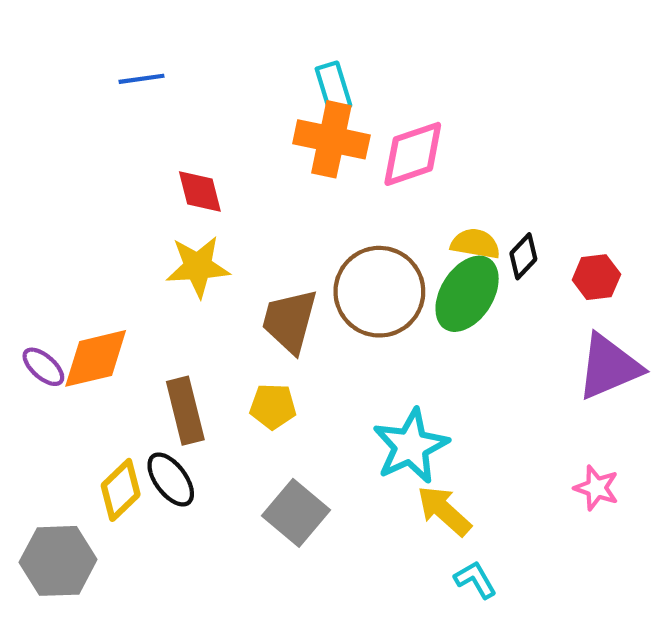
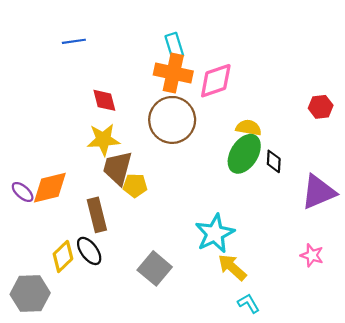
black diamond: (523, 256) -> (274, 161), moved, turned -40
red hexagon: (596, 277) -> (321, 107), moved
brown circle: (379, 292) -> (172, 120), moved
brown trapezoid: (290, 321) -> (118, 168), moved
yellow pentagon: (273, 406) -> (135, 185), moved

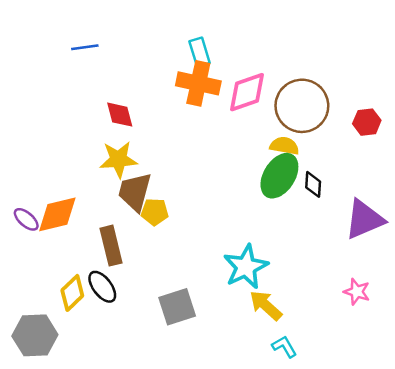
brown circle: (172, 120) -> (302, 106), moved
gray square: (155, 268) -> (177, 307), turned 32

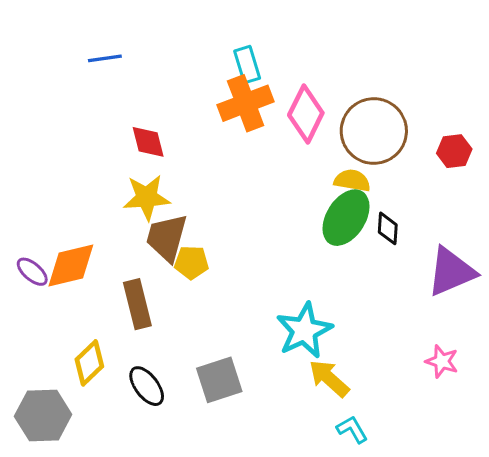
orange cross: (198, 83) -> (246, 103), turned -33
pink diamond: (247, 92) -> (306, 114), turned -45
black ellipse: (102, 287) -> (147, 386), moved

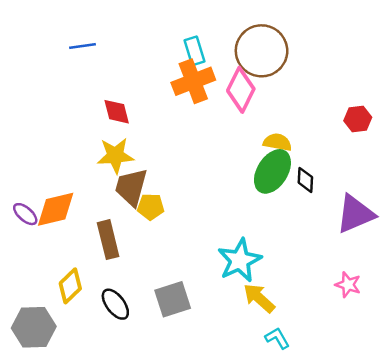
brown circle: (374, 131) -> (262, 51), moved

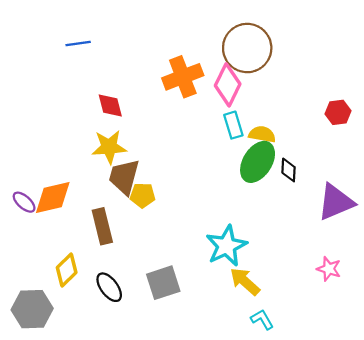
cyan rectangle: (195, 51) -> (233, 125), moved

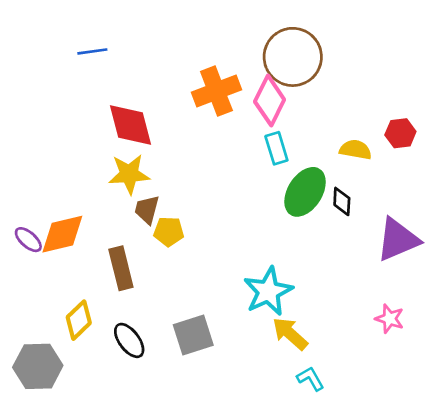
red diamond: (110, 106) -> (131, 125), size x1.5
yellow semicircle: (262, 134) -> (355, 150), moved
brown trapezoid: (124, 177) -> (147, 210), size x0.7

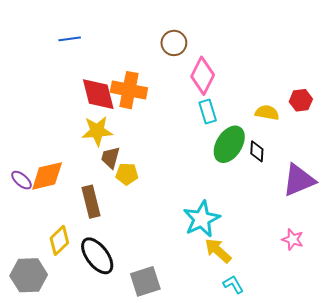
brown circle: (293, 57) -> (174, 43), moved, size x0.6
orange cross: (216, 91) -> (129, 90), moved, turned 32
gray square: (193, 335) -> (145, 281), moved
black ellipse: (129, 340) -> (97, 256), size x1.4

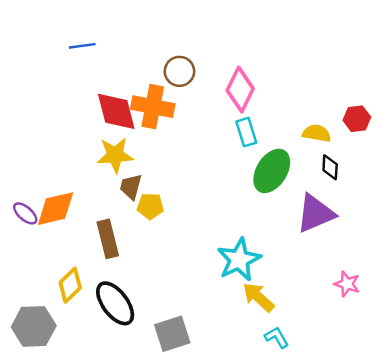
brown circle: (174, 43) -> (179, 71), moved
black diamond: (257, 151) -> (330, 167), moved
purple triangle: (299, 180) -> (315, 213), moved

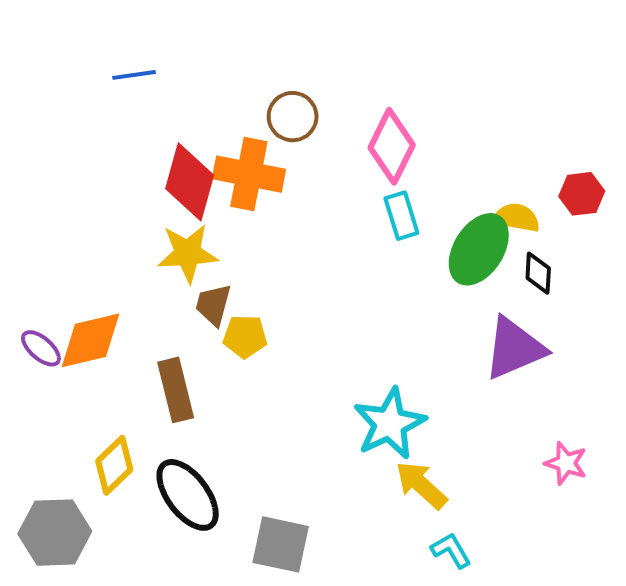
red diamond: (116, 111) -> (190, 182), turned 30
green ellipse: (272, 171) -> (479, 249), moved
gray square: (172, 334) -> (281, 544), turned 30

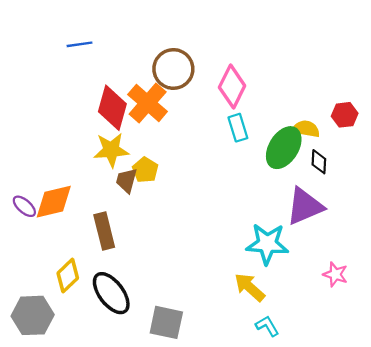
brown circle: (293, 117) -> (173, 69), size x1.4
orange cross: (249, 174) -> (148, 103), turned 30
yellow pentagon: (245, 336) -> (145, 170), moved, turned 30
cyan star: (390, 424) -> (267, 244), moved, turned 30

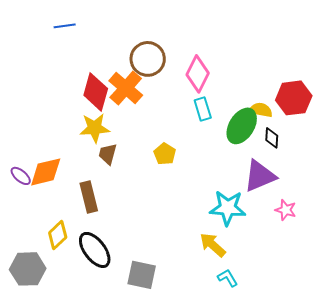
blue line: (79, 44) -> (65, 26), moved
red hexagon: (345, 115) -> (294, 98), size x1.6
yellow pentagon: (145, 170) -> (165, 154), moved
pink star: (335, 274) -> (286, 210), moved

